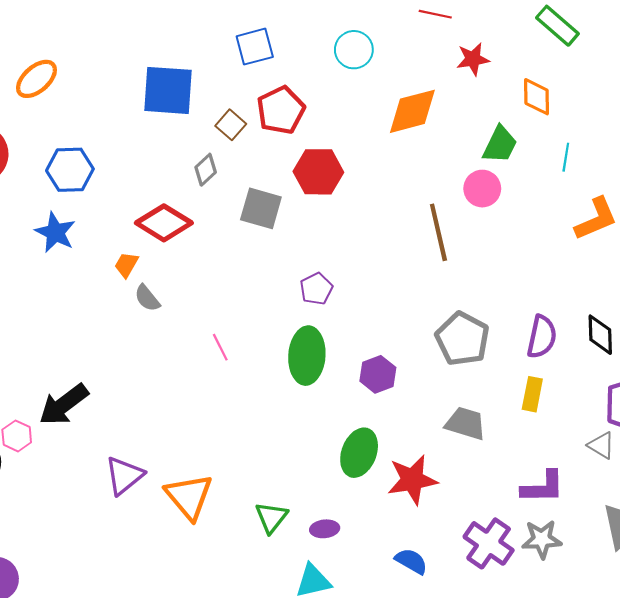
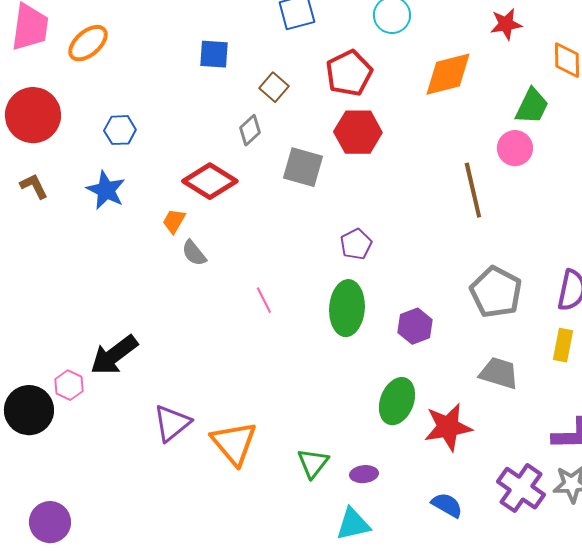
blue square: (168, 90) -> (214, 54), size x0.6
red pentagon: (281, 110) -> (349, 73), moved
blue hexagon: (70, 170) -> (120, 130), size x0.7

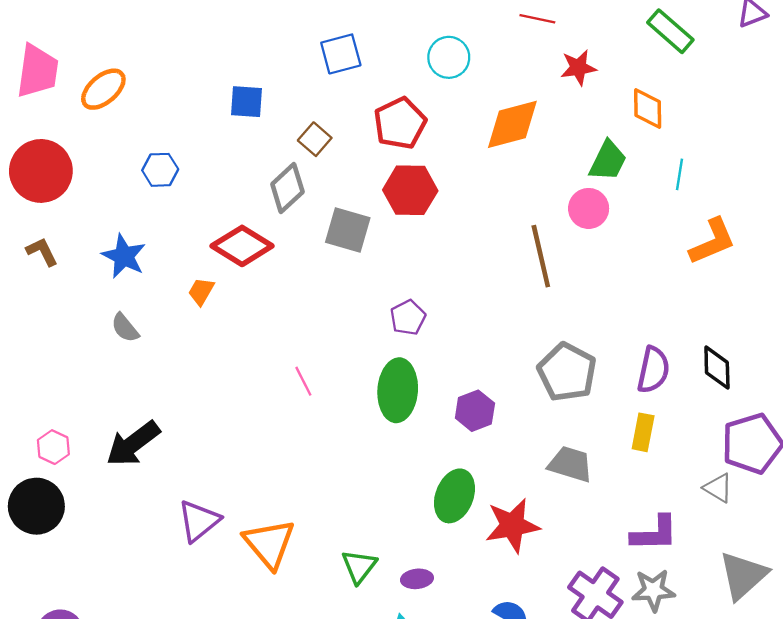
blue hexagon: (120, 130) -> (160, 170), moved
gray diamond: (250, 130) -> (287, 188), size x1.4
gray semicircle: (194, 253) -> (125, 328), moved
pink hexagon: (69, 385) -> (53, 447), moved

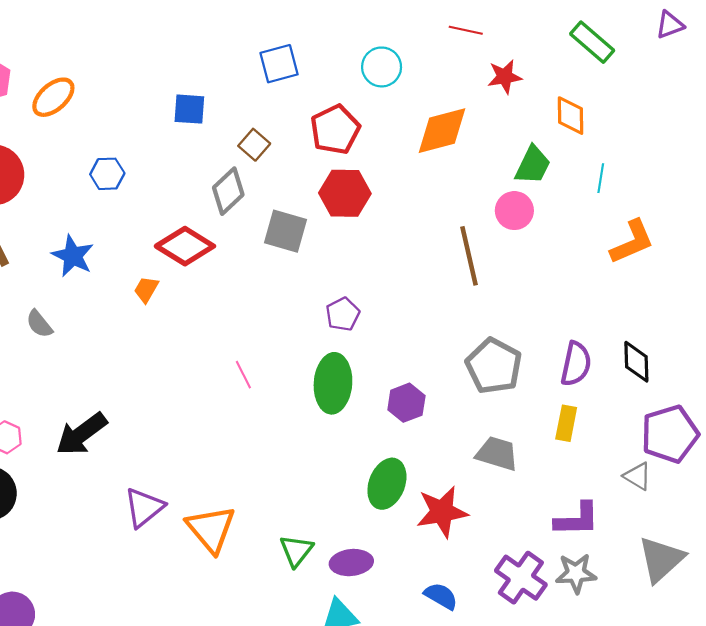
gray semicircle: (125, 328) -> (39, 324), moved
purple ellipse: (417, 579) -> (351, 563), size x1.4

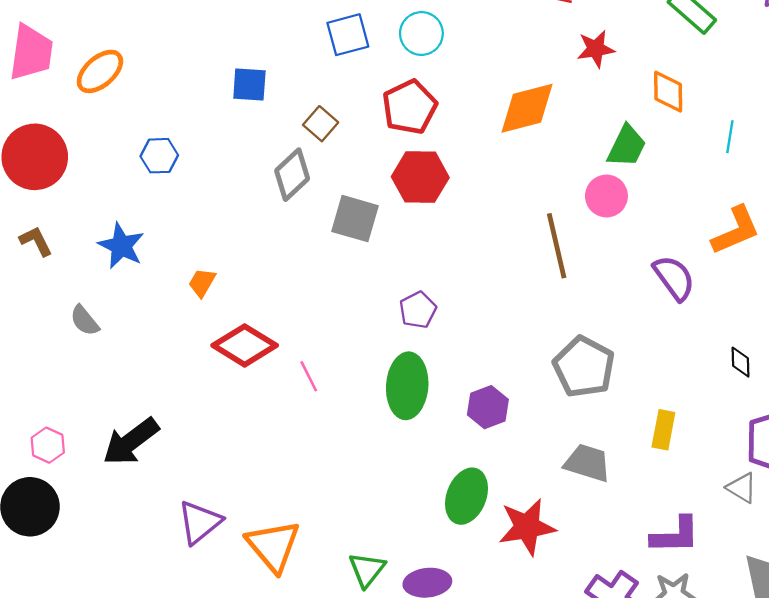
cyan circle: (382, 67) -> (421, 33), moved
cyan line: (601, 178) -> (730, 137), moved
red diamond: (185, 246) -> (245, 345), moved
black diamond: (636, 362) -> (741, 362), size x0.7
purple semicircle: (576, 364) -> (674, 278), moved, turned -48

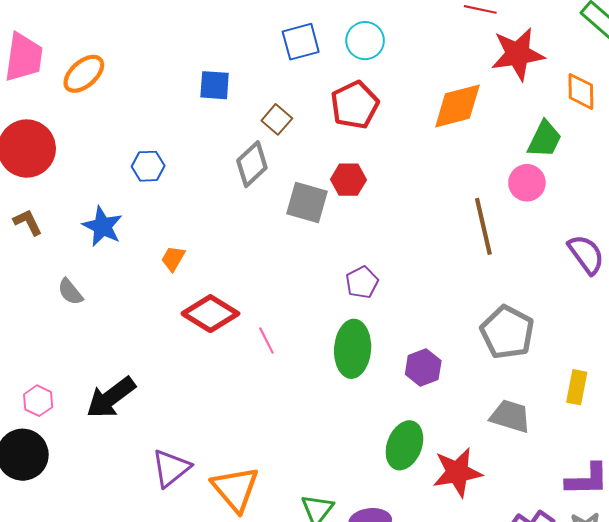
red star: (596, 49) -> (518, 54), size x1.6
blue hexagon: (159, 156) -> (148, 166), moved
red hexagon: (420, 177) -> (348, 180), moved, size x0.7

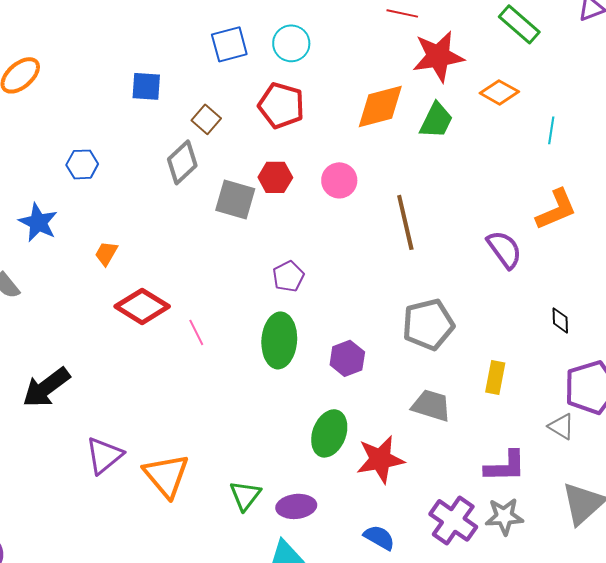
orange diamond: (581, 91) -> (499, 92), turned -60
red pentagon: (355, 105) -> (281, 105), turned -30
green trapezoid: (545, 139) -> (436, 120), moved
pink circle: (527, 183) -> (339, 180), moved
gray pentagon: (507, 332) -> (428, 324), turned 30

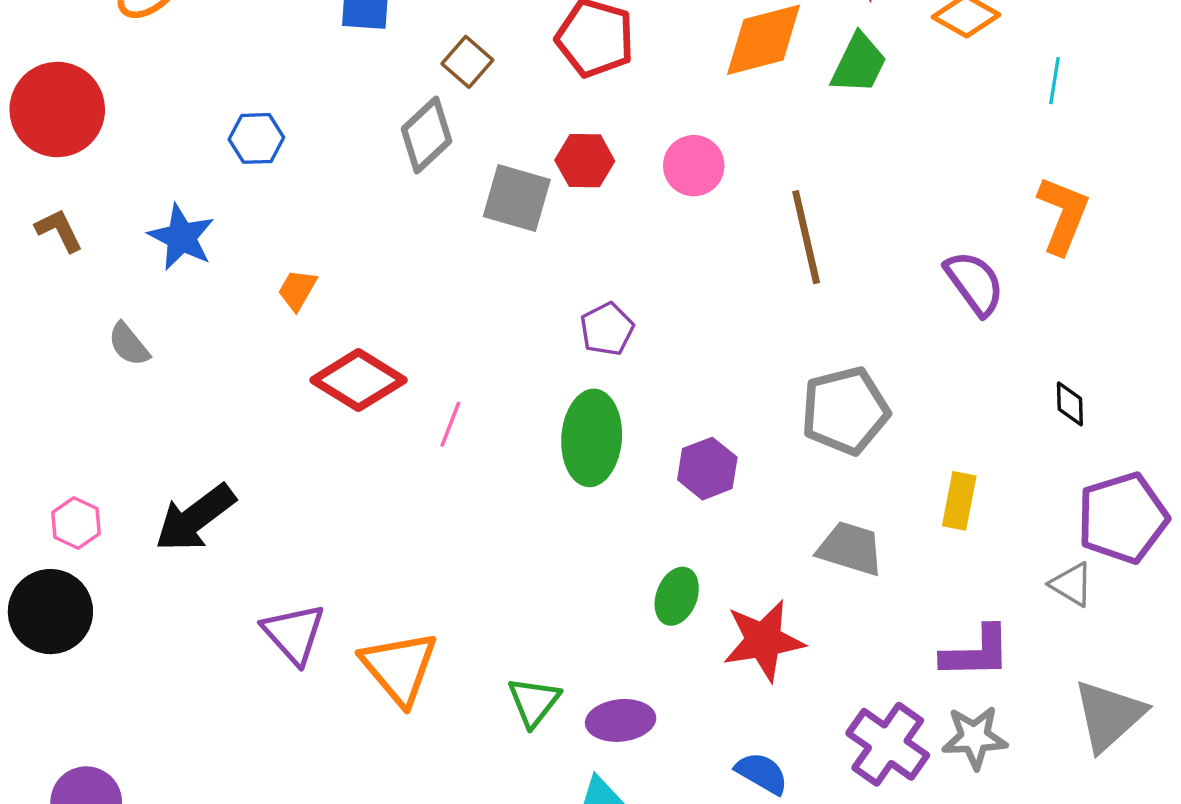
orange L-shape: (556, 209) -> (1063, 215), turned -45
pink line: (196, 332) -> (450, 424), turned 48
green ellipse: (329, 433) -> (677, 596), size x0.7
purple triangle: (104, 455) -> (294, 634), turned -33

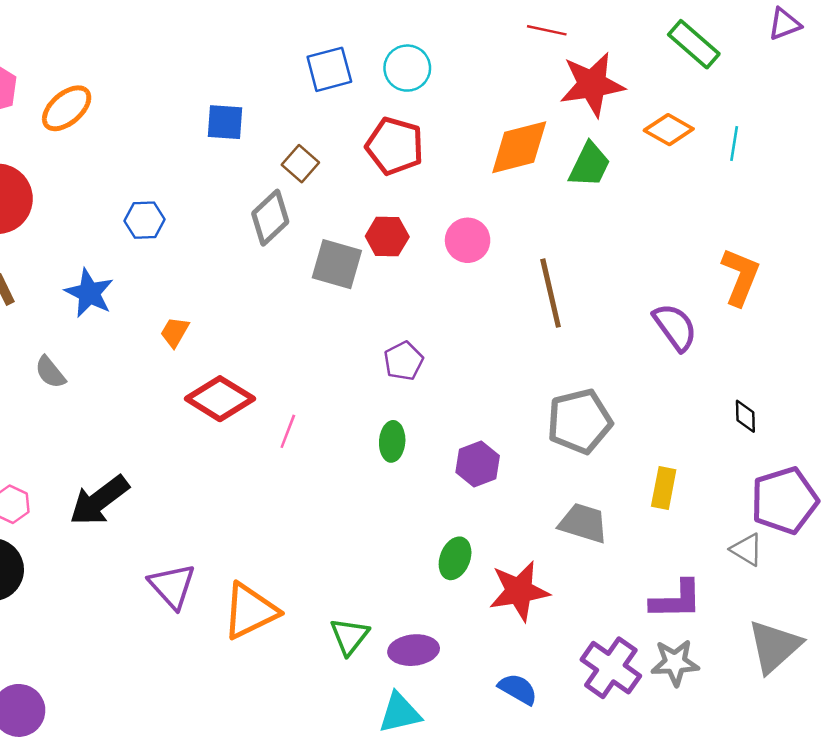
cyan line: (1055, 81) -> (734, 143), moved
green ellipse: (592, 438) -> (392, 441), size x0.6
orange triangle: (399, 668) -> (250, 611), turned 44

